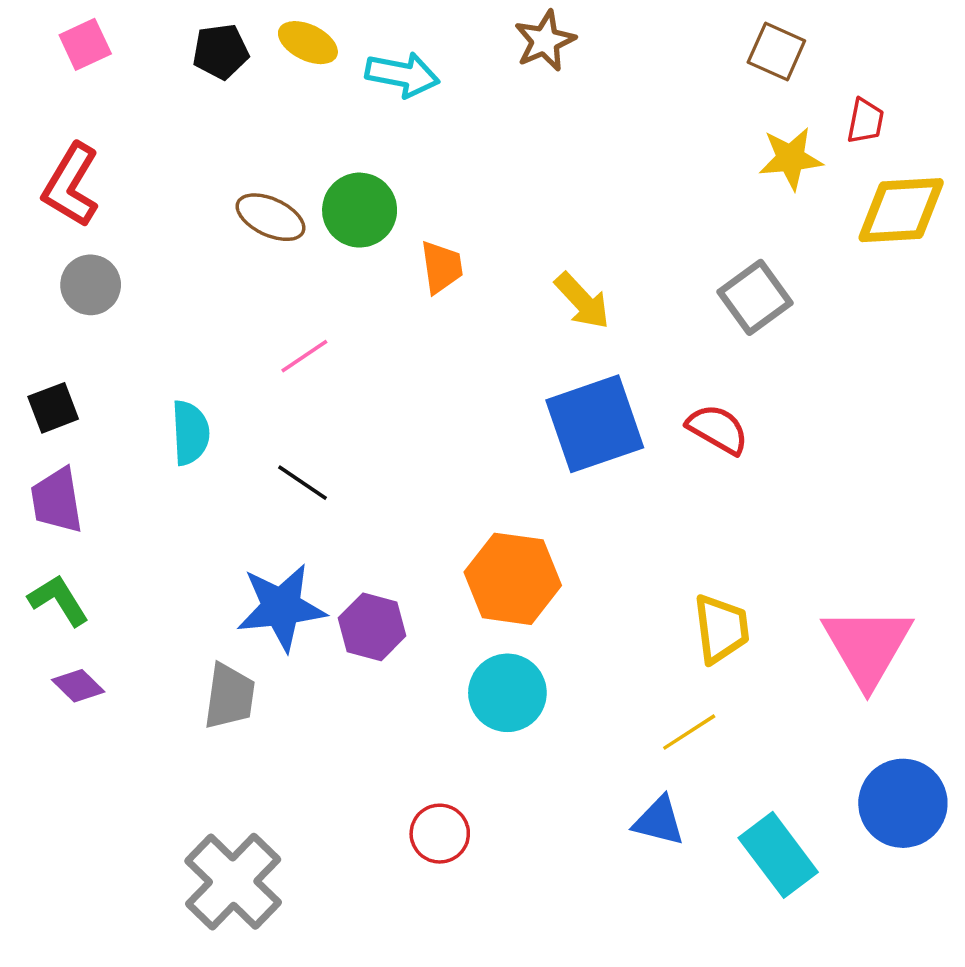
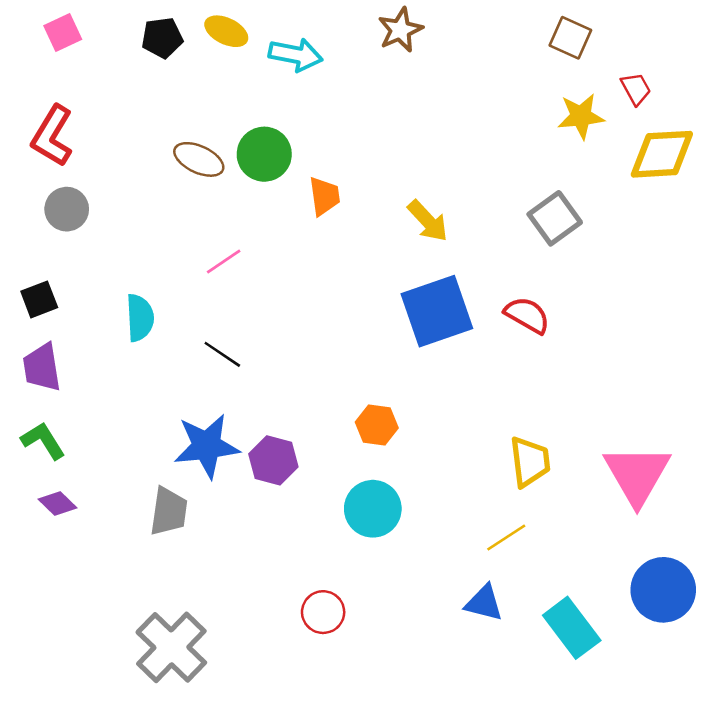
red trapezoid: (866, 121) -> (636, 89), turned -40
orange hexagon: (513, 579) -> (377, 425), size x0.6

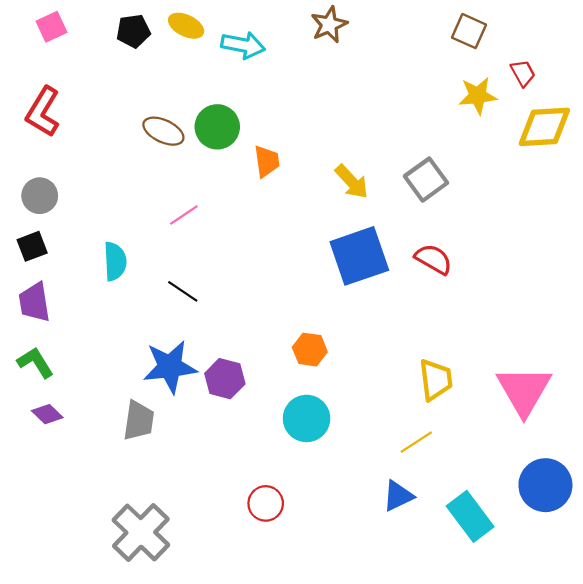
gray circle: (67, 209) -> (40, 196), moved
gray square: (555, 218) -> (426, 180), moved
blue triangle: (484, 603) -> (398, 496), turned -40

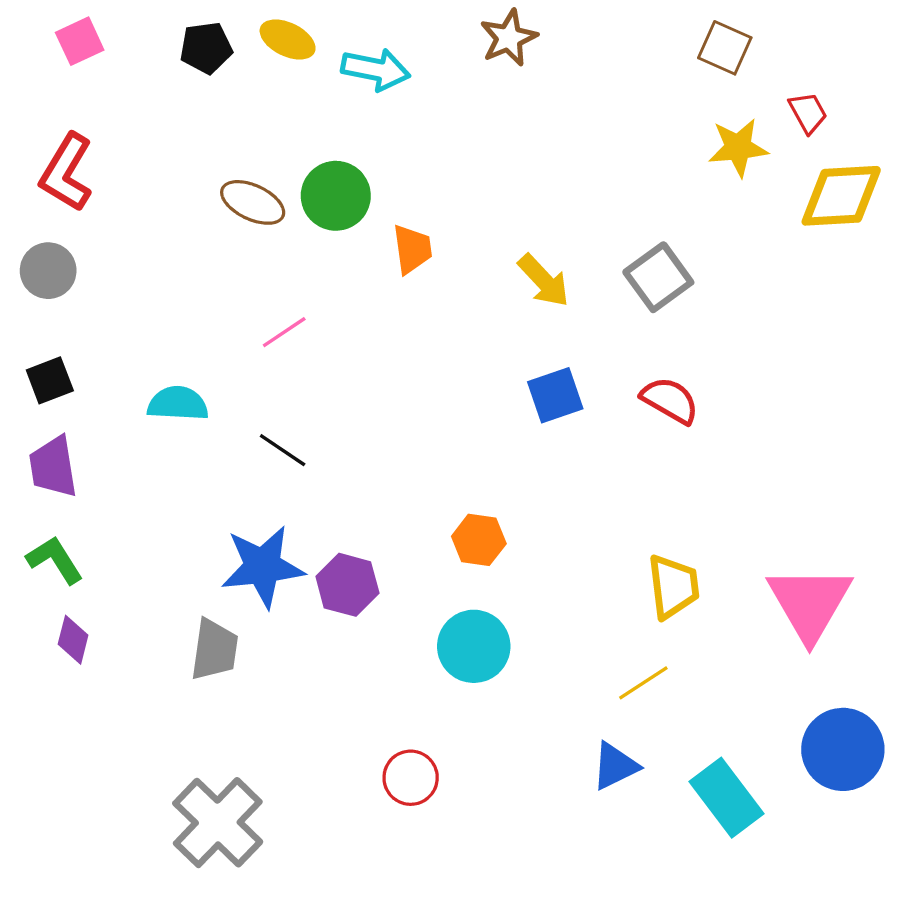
gray circle: (40, 196) -> (48, 271), moved
blue square: (359, 256) -> (555, 395), size x0.6
cyan semicircle: (115, 261) -> (178, 404), turned -84
purple diamond: (47, 414) -> (73, 640), turned 60

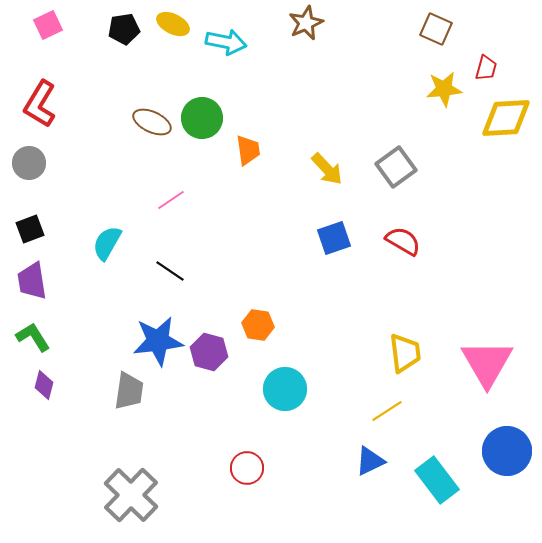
red trapezoid: (808, 113) -> (486, 68), turned 44
cyan semicircle: (178, 404) -> (107, 243), turned -63
orange hexagon: (479, 540) -> (258, 325), moved

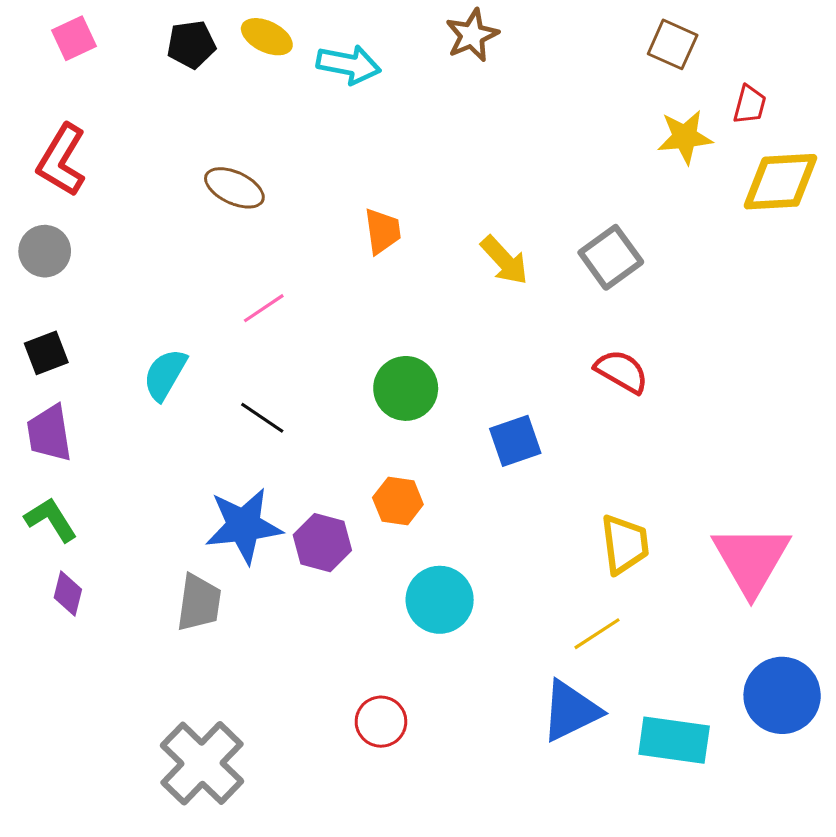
green circle: (202, 118) -> (406, 388), moved
blue square: (334, 238) -> (515, 441), moved
blue triangle: (370, 461) -> (571, 711), size x1.4
cyan rectangle: (437, 480) -> (674, 740), turned -45

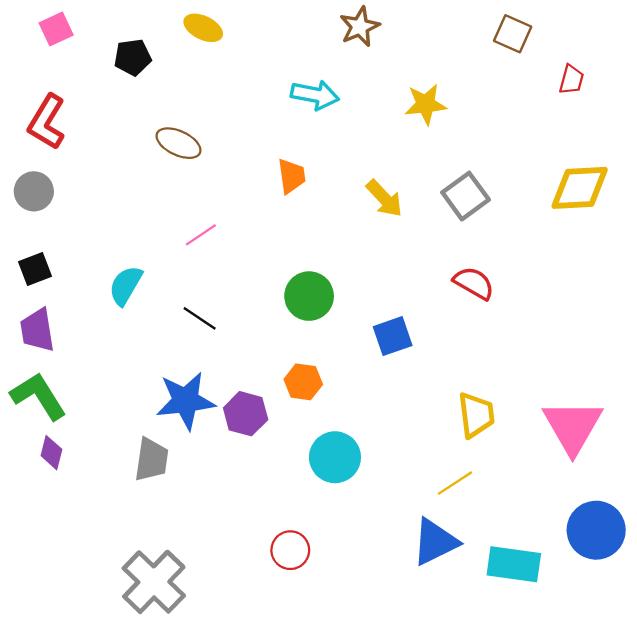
black pentagon: (191, 44) -> (133, 57), moved
cyan arrow: (349, 64) -> (315, 95), moved
yellow star: (685, 137) -> (426, 104), moved
yellow diamond: (781, 182) -> (580, 188), moved
green L-shape: (51, 520) -> (39, 396), size x1.4

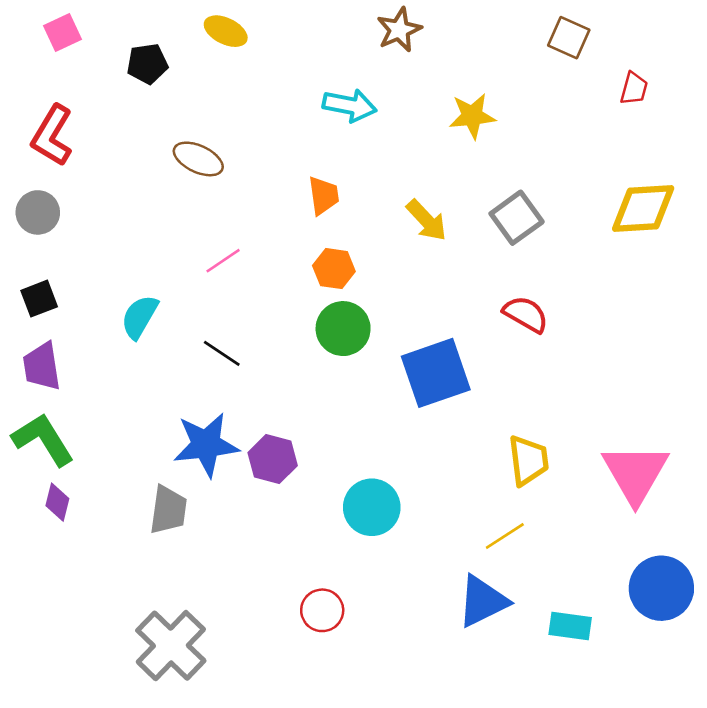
blue square: (393, 336) -> (436, 373), size x1.6
orange hexagon: (303, 382) -> (334, 269), moved
cyan rectangle: (514, 564) -> (570, 626), size x0.7

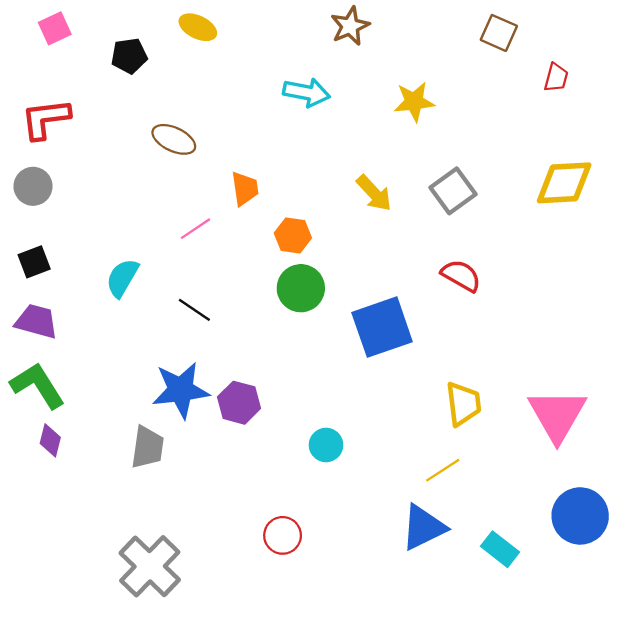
red L-shape: (52, 135) -> (46, 119), turned 52
orange trapezoid: (323, 195) -> (245, 189), moved
purple trapezoid: (42, 366) -> (36, 321), turned 114
cyan circle: (372, 507) -> (326, 445), size x0.7
cyan rectangle: (570, 626) -> (500, 549), turned 30

